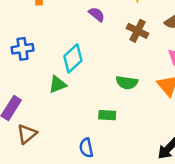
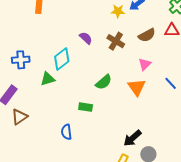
purple semicircle: (97, 14) -> (86, 38), moved
blue cross: (22, 49) -> (21, 60), moved
green semicircle: (127, 83) -> (104, 82), turned -54

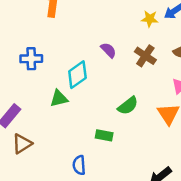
blue cross: (21, 60) -> (31, 59), moved

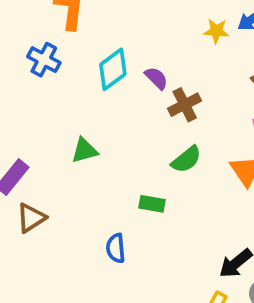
brown cross: (145, 56) -> (185, 105), moved, turned 30
blue cross: (31, 59) -> (44, 60), moved, turned 30
cyan diamond: (77, 75) -> (113, 69), moved

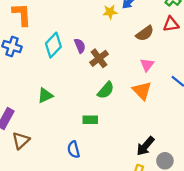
purple semicircle: (156, 78) -> (80, 46), turned 32

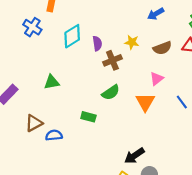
yellow star: (110, 12) -> (132, 42), moved
brown triangle: (21, 141) -> (34, 123), moved
blue semicircle: (74, 150) -> (54, 135), moved, turned 84

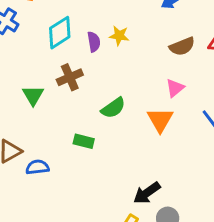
yellow star: (132, 42) -> (119, 36), moved
brown cross: (112, 60) -> (70, 77), moved
green triangle: (52, 82) -> (33, 95), turned -49

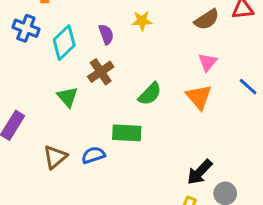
cyan diamond: (60, 33) -> (64, 43), moved
purple semicircle: (94, 42) -> (106, 34), moved
green rectangle: (84, 141) -> (127, 133), size x1.4
blue semicircle: (37, 167) -> (93, 155), moved

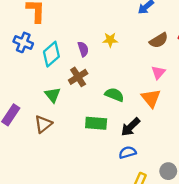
green semicircle: (150, 94) -> (114, 95), turned -114
blue semicircle: (93, 155) -> (127, 152), moved
brown triangle: (55, 157) -> (43, 124), moved
black arrow: (200, 172) -> (130, 127), moved

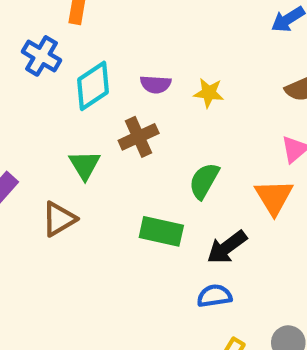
yellow star: (110, 40) -> (209, 93), moved
purple semicircle: (83, 49) -> (156, 84), turned 104
green semicircle: (114, 95) -> (204, 181), turned -90

